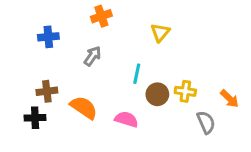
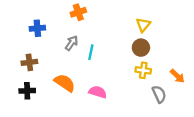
yellow triangle: (160, 32) -> (143, 25), moved
cyan line: (137, 74) -> (91, 52), moved
brown cross: (47, 91) -> (29, 62), moved
brown circle: (157, 94) -> (141, 48), moved

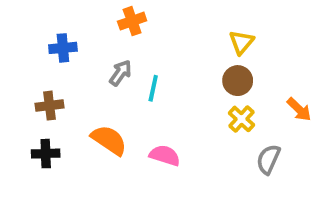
yellow cross: (143, 70) -> (241, 119), turned 35
orange arrow: (177, 76) -> (299, 109), moved
gray semicircle: (159, 94) -> (268, 159), turned -132

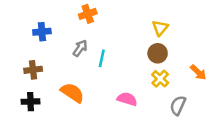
pink semicircle: (165, 155) -> (127, 99), moved

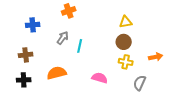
yellow triangle: (160, 28) -> (126, 22), turned 40
orange arrow: (198, 72) -> (156, 57), turned -56
yellow cross: (160, 79) -> (126, 62), turned -32
orange semicircle: (72, 93) -> (57, 73), turned -48

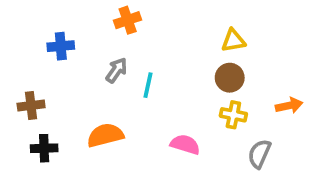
brown cross: (26, 55) -> (31, 106), moved

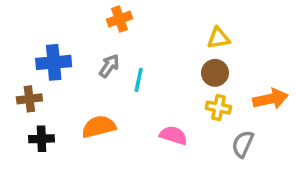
blue cross: (61, 46) -> (54, 62), moved, size x1.4
orange arrow: (289, 106) -> (270, 99), size x1.4

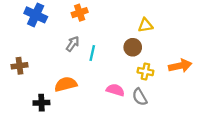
blue cross: (54, 62) -> (36, 15), moved, turned 30
brown circle: (215, 73) -> (133, 47), moved
black cross: (42, 139) -> (41, 103), moved
gray semicircle: (243, 144) -> (140, 97), moved, turned -54

